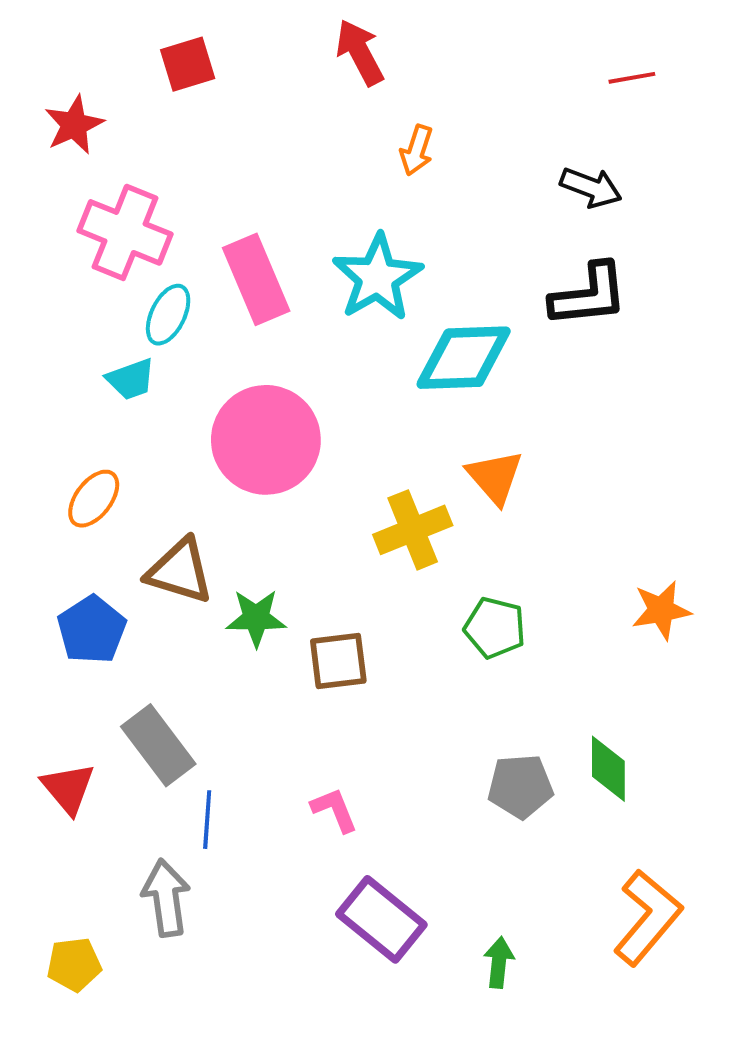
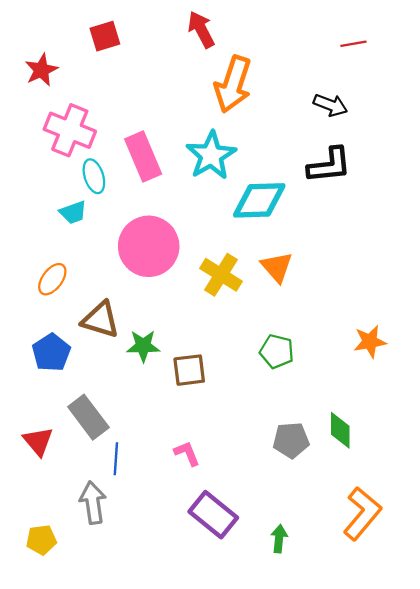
orange arrow: (417, 150) -> (233, 84), size x2.0
cyan ellipse: (168, 315) -> (94, 176), turned -44
yellow cross: (413, 530) -> (221, 275), moved, turned -36

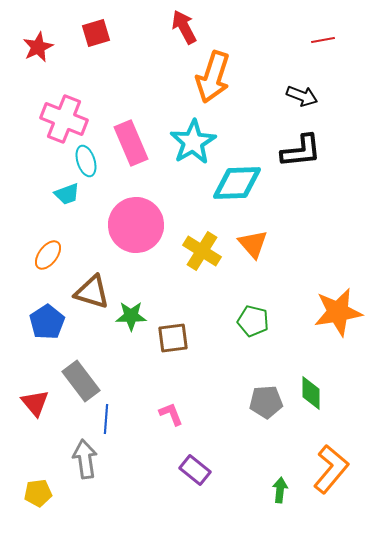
red star: (41, 70) -> (38, 47), moved
orange star: (370, 342) -> (338, 312), size x1.6
purple rectangle: (213, 515) -> (195, 470), size x0.7
green arrow: (279, 539) -> (280, 490), moved

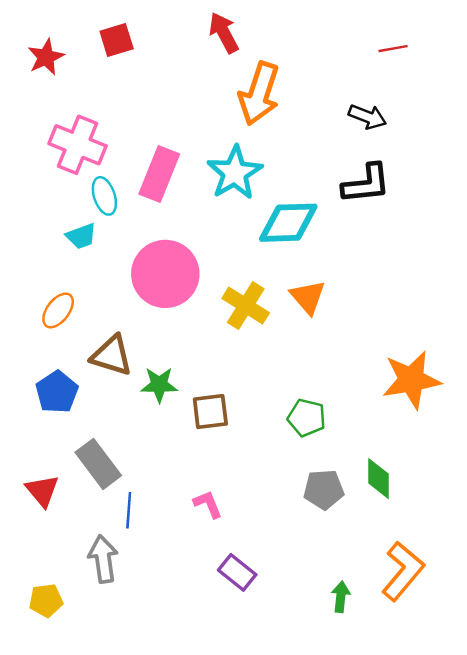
pink rectangle: (131, 143) -> (159, 174), turned 45
green pentagon: (253, 321) -> (307, 418), moved

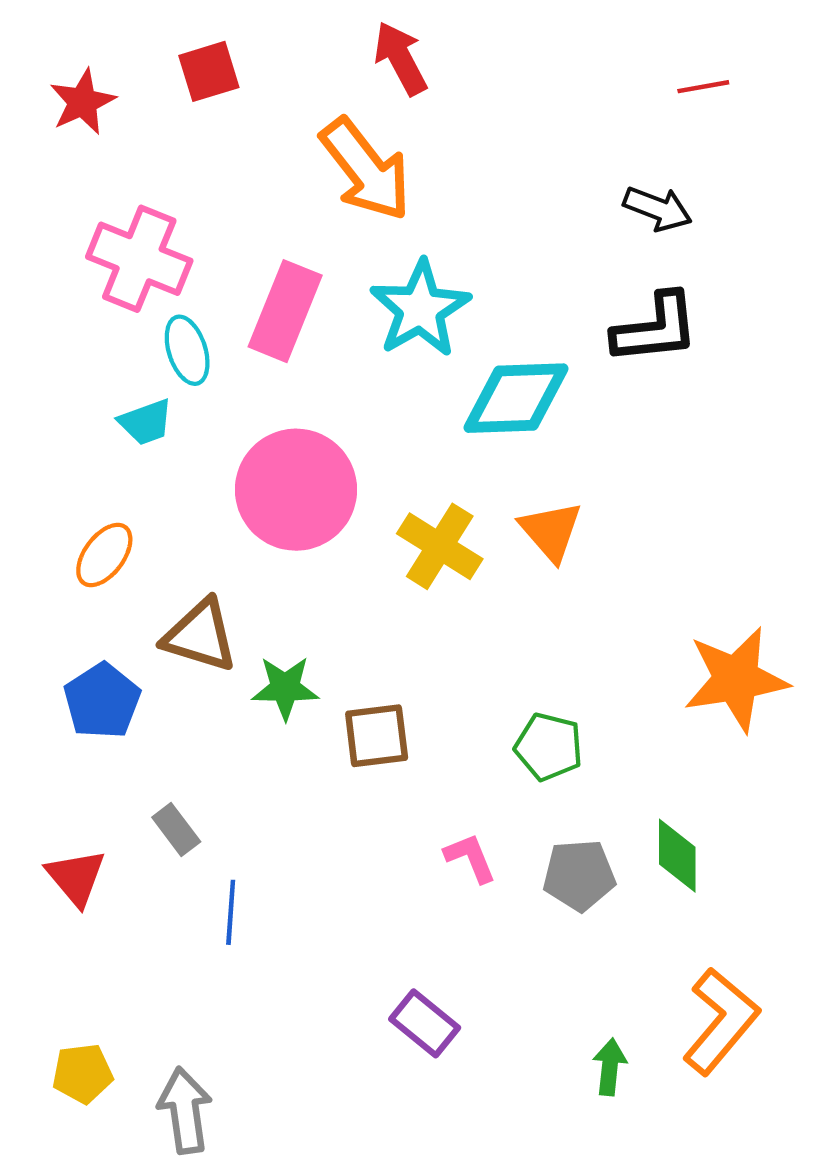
orange arrow: (259, 94) -> (366, 169), moved, turned -56
gray rectangle: (98, 464) -> (176, 829), size x0.6
pink L-shape: (208, 504) -> (470, 858), moved
gray arrow: (103, 559) -> (185, 1110), moved

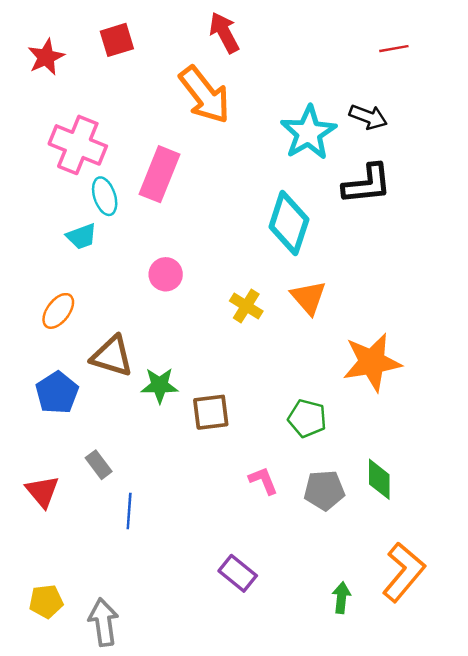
cyan star: (420, 309) -> (308, 133), moved
cyan diamond: (516, 398) -> (289, 223), turned -70
pink circle: (296, 490) -> (166, 274), size x0.5
yellow cross: (440, 546) -> (246, 306), size x0.7
orange star: (736, 679) -> (372, 362), moved

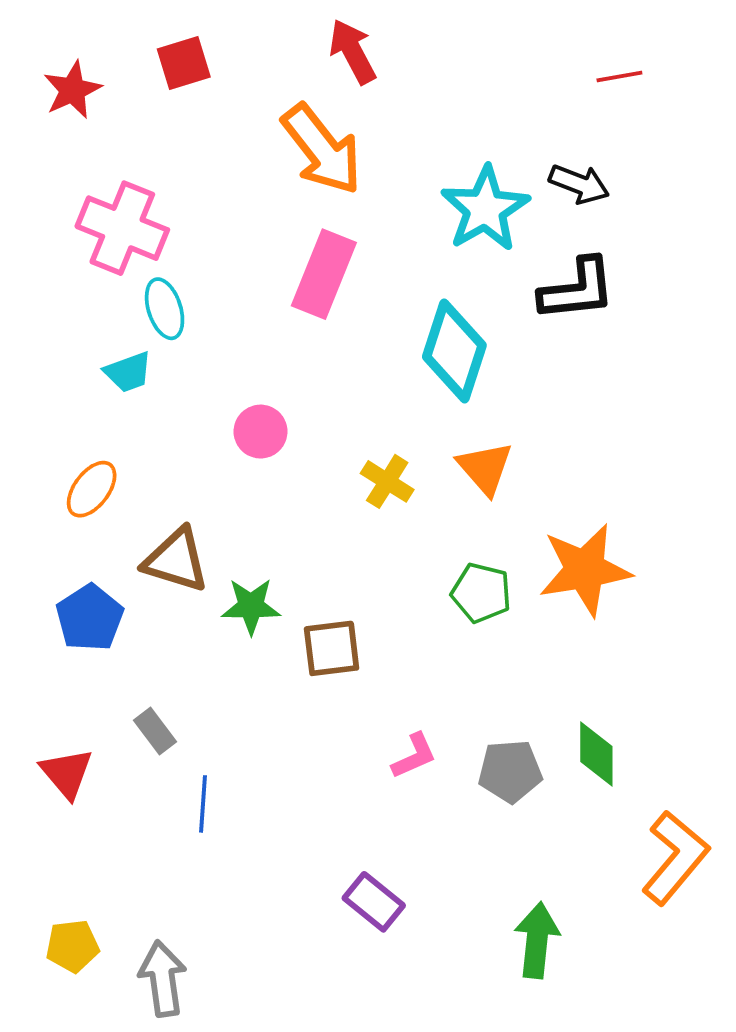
pink rectangle: (160, 174) -> (324, 274), moved
green pentagon: (307, 418) -> (481, 593), moved
pink L-shape: (263, 481) -> (414, 756), turned 88
orange L-shape: (404, 572) -> (675, 858), moved
green arrow: (341, 598) -> (537, 940), size x1.5

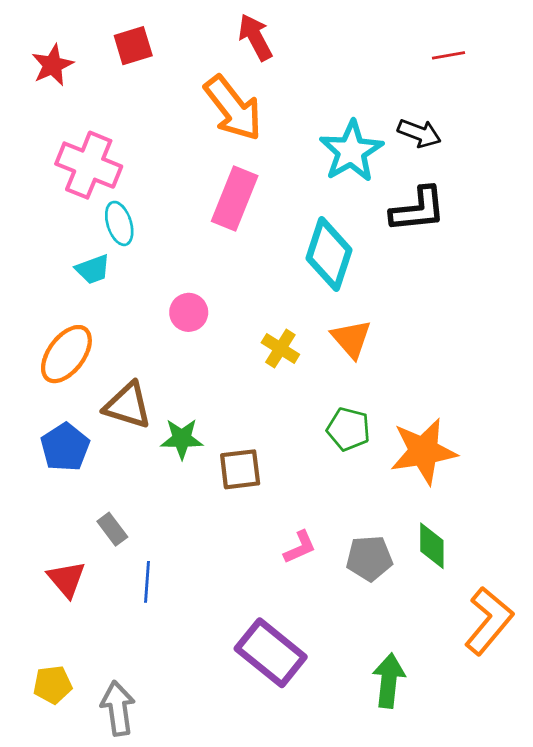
orange ellipse: (92, 489) -> (66, 354), size x1.4
orange star: (585, 570) -> (423, 451), moved
red triangle: (67, 773) -> (66, 579), moved
purple rectangle: (374, 902) -> (271, 653), size x1.6

